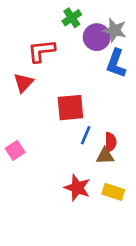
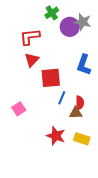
blue L-shape: (116, 63) -> (84, 65), moved
red triangle: (23, 83) -> (32, 60), moved
pink square: (15, 150) -> (19, 109), moved

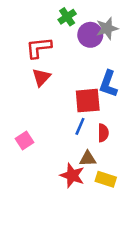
gray star: (83, 22) -> (107, 28), turned -30
red square: (51, 78) -> (88, 101), moved
brown triangle: (76, 113) -> (88, 159), moved

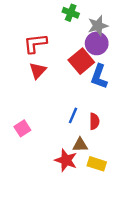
green cross: (67, 17) -> (71, 13), moved, turned -35
purple circle: (90, 35) -> (97, 43), moved
red square: (88, 101) -> (81, 61), moved, turned -35

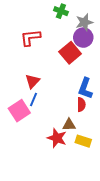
red triangle: (38, 71) -> (32, 81), moved
blue L-shape: (99, 76) -> (85, 88), moved
blue line: (73, 115) -> (34, 99), moved
pink square: (22, 128) -> (19, 111), size x1.5

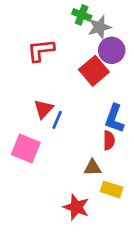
gray star: (84, 22) -> (99, 27), moved
blue line: (34, 99) -> (57, 120), moved
pink square: (19, 111) -> (26, 149), turned -35
red star: (57, 138) -> (76, 207), moved

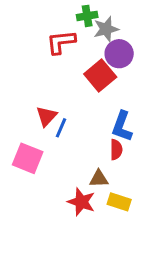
green cross: (82, 15) -> (87, 16), turned -30
red L-shape: (41, 50) -> (61, 42), moved
red star: (76, 207) -> (81, 202), moved

